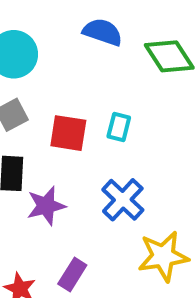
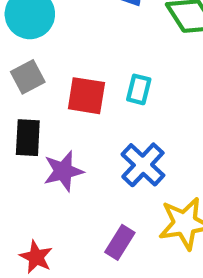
purple rectangle: (72, 274) -> (120, 242), moved

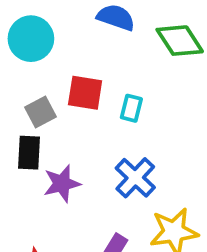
gray square: (28, 77) -> (41, 112), moved
red square: (86, 96) -> (85, 93), moved

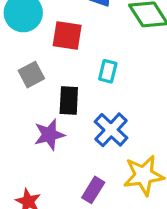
red square: (85, 93) -> (67, 36), moved
black rectangle: (29, 153) -> (69, 101), moved

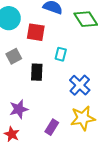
blue cross: (111, 130) -> (80, 85), moved
purple star: (49, 135) -> (19, 109), moved

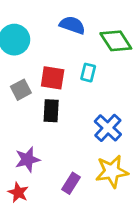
red square: (36, 32) -> (53, 78), moved
cyan rectangle: (61, 54) -> (88, 73), moved

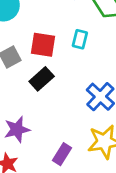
black rectangle: (51, 111) -> (42, 79), turned 45

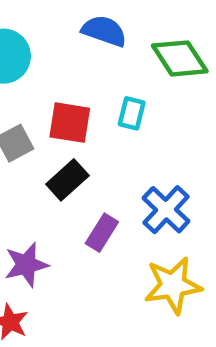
purple rectangle: (62, 154) -> (102, 233), moved

